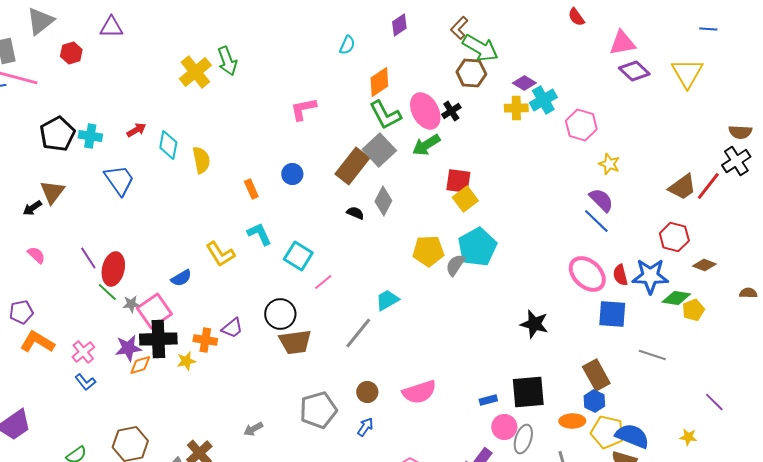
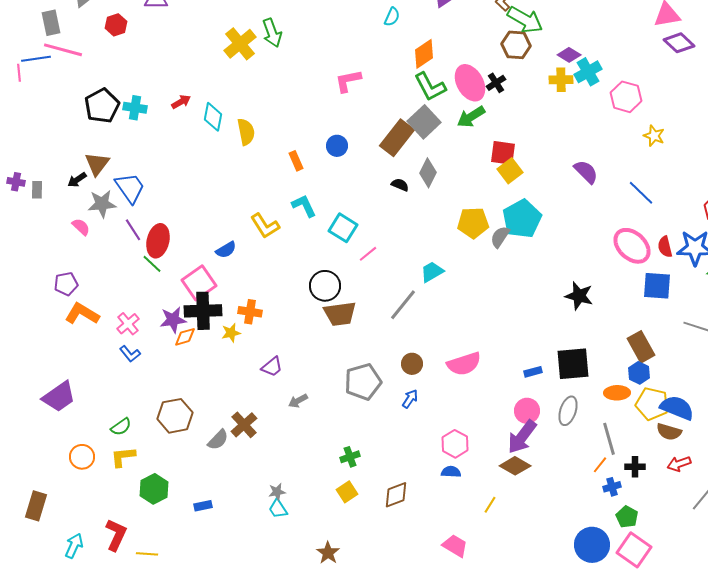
blue trapezoid: (119, 180) -> (130, 188), moved
purple semicircle: (601, 200) -> (586, 172), moved
gray star: (131, 304) -> (102, 204), moved, size x1.6
purple trapezoid: (232, 328) -> (272, 367), moved
pink circle: (504, 427) -> (527, 411), moved

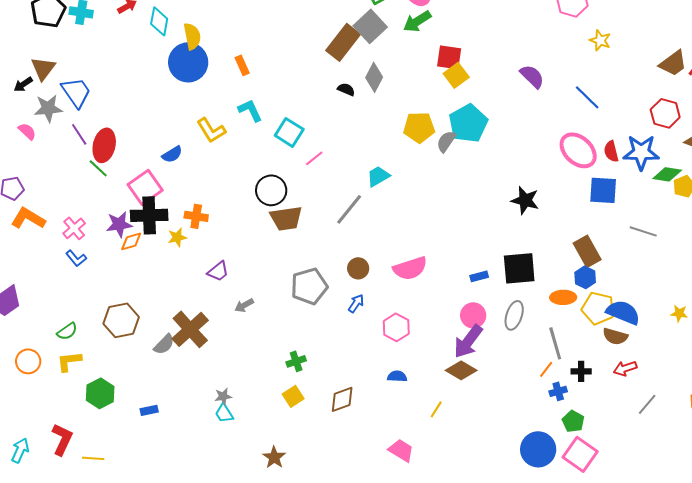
blue circle: (337, 146) -> (188, 62), moved, size x1.8
brown cross: (244, 425) -> (190, 329), size x1.4
pink hexagon: (455, 444) -> (396, 327), moved

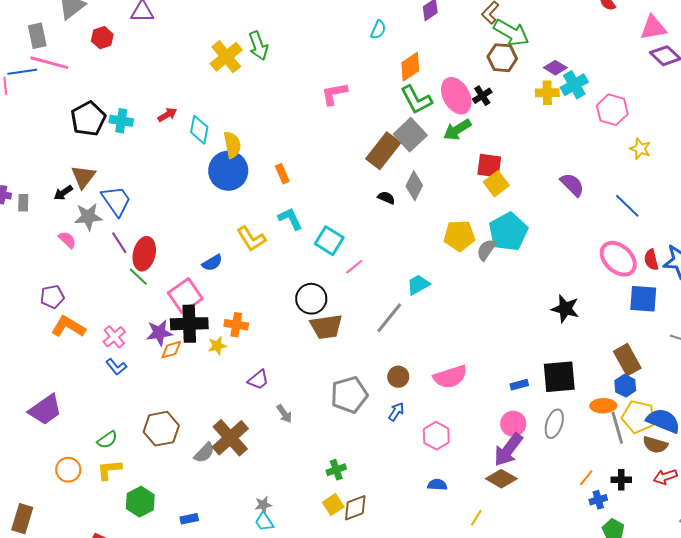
gray arrow: (244, 305) -> (284, 414), turned -96
gray line: (555, 343) -> (617, 428), moved
brown diamond: (342, 399) -> (355, 508), moved

